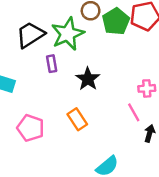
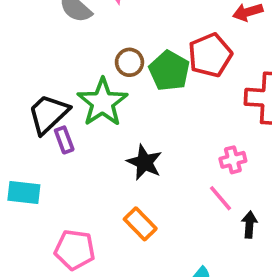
purple rectangle: (52, 64) -> (64, 140), moved

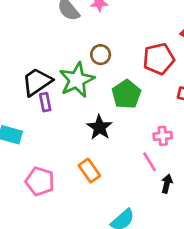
green pentagon: (169, 71) -> (126, 94), moved

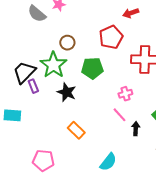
green pentagon: (126, 94) -> (92, 68), turned -30
black star: (100, 127) -> (67, 92), moved
pink pentagon: (40, 181) -> (43, 160), moved

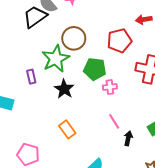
brown circle: (67, 43) -> (74, 38), size x1.5
black trapezoid: (24, 72) -> (35, 17), moved
pink cross: (125, 94) -> (110, 87), moved

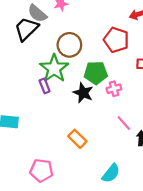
red pentagon: (119, 41) -> (116, 40), turned -30
purple rectangle: (31, 77) -> (45, 86), moved
black star: (64, 89) -> (83, 93), moved

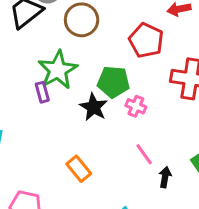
brown circle: (69, 45) -> (82, 20), moved
pink cross: (114, 89) -> (136, 106), turned 32

